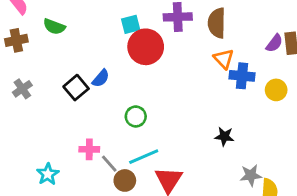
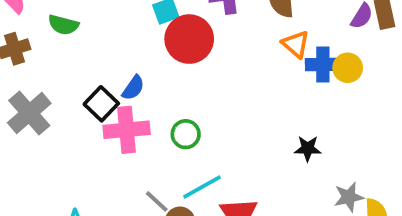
gray cross: (22, 89) -> (29, 113), size x1.6
yellow circle: (276, 90) -> (348, 68), moved
pink cross: (89, 149) -> (127, 130), moved, size x1.6

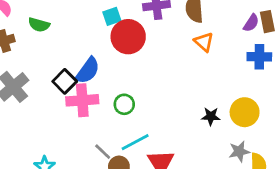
blue cross: (323, 65) -> (259, 57), moved
yellow circle: (348, 68) -> (245, 112), moved, size x1.4
blue semicircle: (133, 88) -> (88, 71), size x1.5

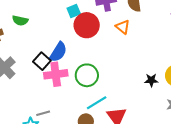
orange triangle: (204, 42) -> (123, 27), moved
green circle: (124, 104) -> (87, 75), size x1.5
gray line: (103, 152) -> (43, 113), moved, turned -56

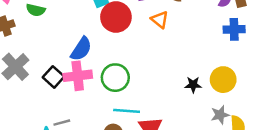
black square: (42, 61) -> (53, 77), moved
cyan line: (97, 103) -> (127, 111), turned 35

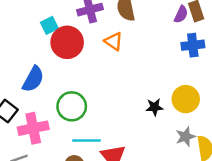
pink cross: (78, 76) -> (33, 128), moved

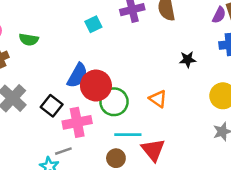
orange triangle: (114, 41) -> (158, 99), moved
red circle: (67, 42) -> (96, 86), moved
black star: (154, 107) -> (188, 59), moved

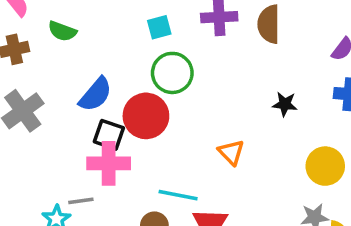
blue semicircle: (77, 75) -> (96, 94), moved
green circle: (114, 102) -> (172, 73), moved
black square: (52, 106) -> (109, 135), moved, turned -30

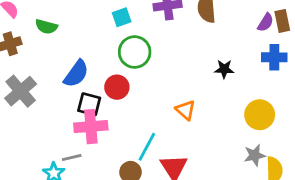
red circle: (146, 116) -> (117, 87), size x0.7
cyan line: (178, 195) -> (147, 147), turned -68

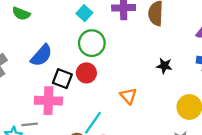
cyan square: (122, 17) -> (84, 13), turned -35
red circle: (117, 87) -> (86, 73), moved
black square: (89, 104) -> (62, 79), moved

